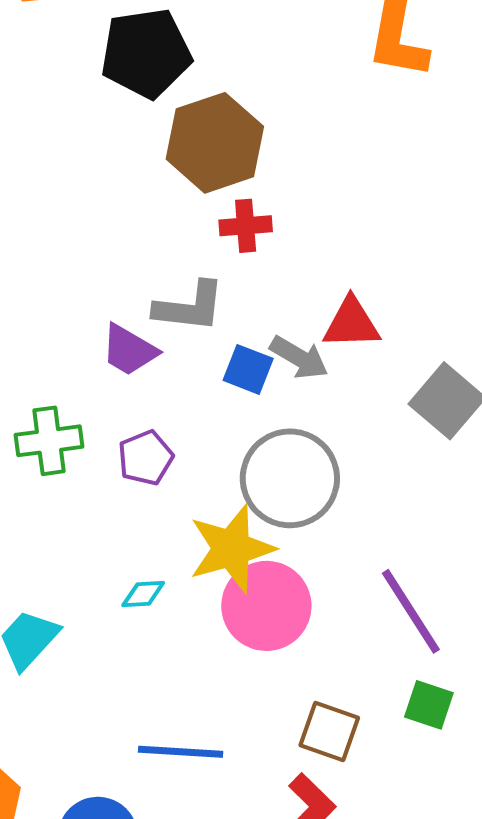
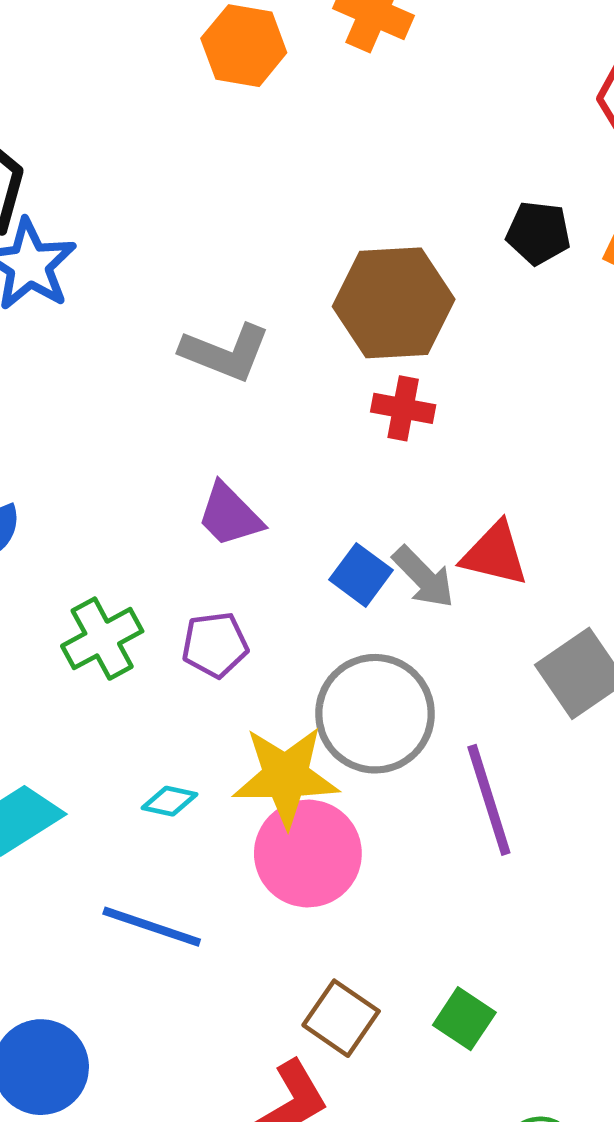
black pentagon: (146, 53) -> (538, 233), moved, size x0.6
gray L-shape: (190, 307) -> (225, 352), moved
green cross: (49, 441) -> (102, 639), moved, turned -36
purple line: (411, 611) -> (489, 800), moved
blue line: (181, 752) -> (152, 927), moved

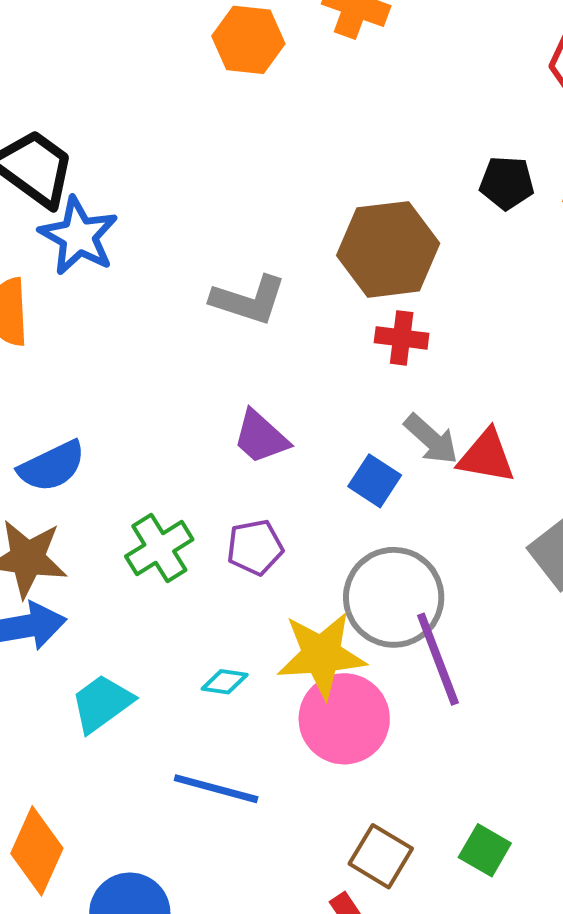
gray arrow: (423, 577) -> (431, 439), moved
purple line: (489, 800) -> (438, 659), moved

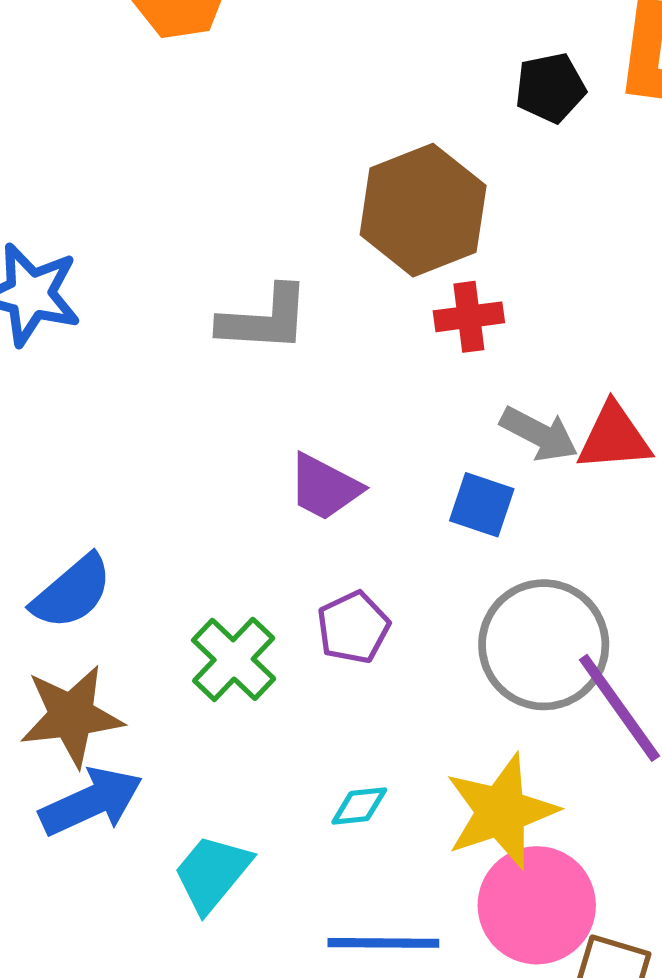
yellow star: (321, 655) -> (501, 812), moved
pink circle: (344, 719) -> (537, 905), moved

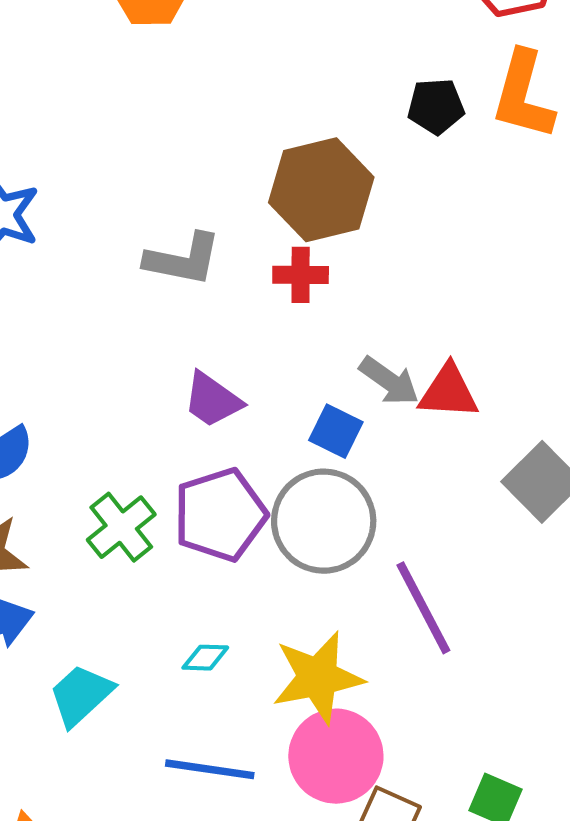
red cross: (469, 317) -> (301, 275), moved
purple pentagon: (353, 627) -> (220, 515), size x1.6
gray circle: (544, 645) -> (324, 521), moved

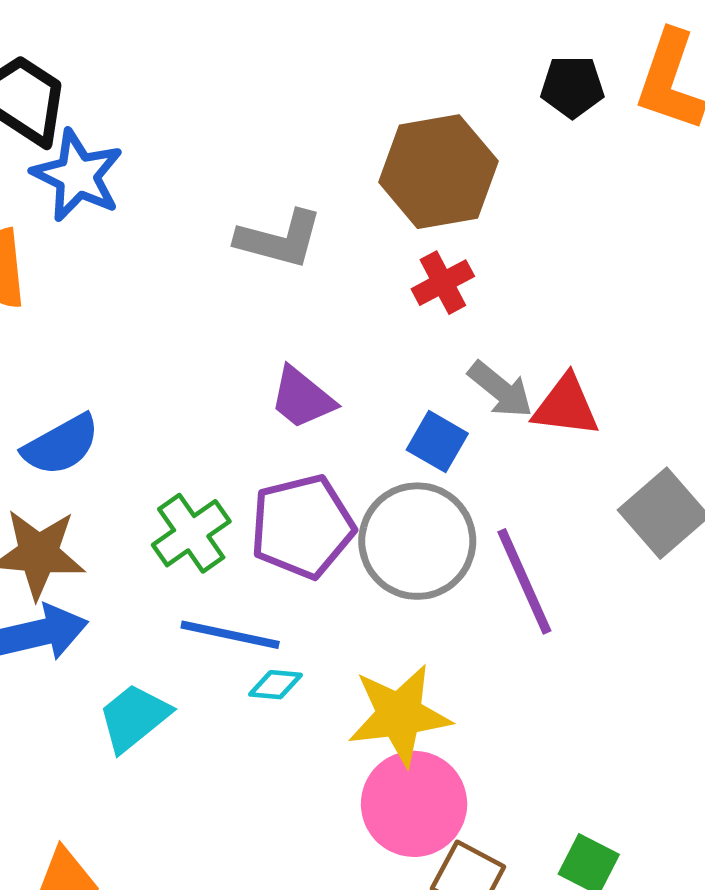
red cross: (301, 275) -> (443, 283), moved, turned -32
purple line: (423, 608) -> (524, 581), moved
blue line: (210, 769) -> (230, 635), moved

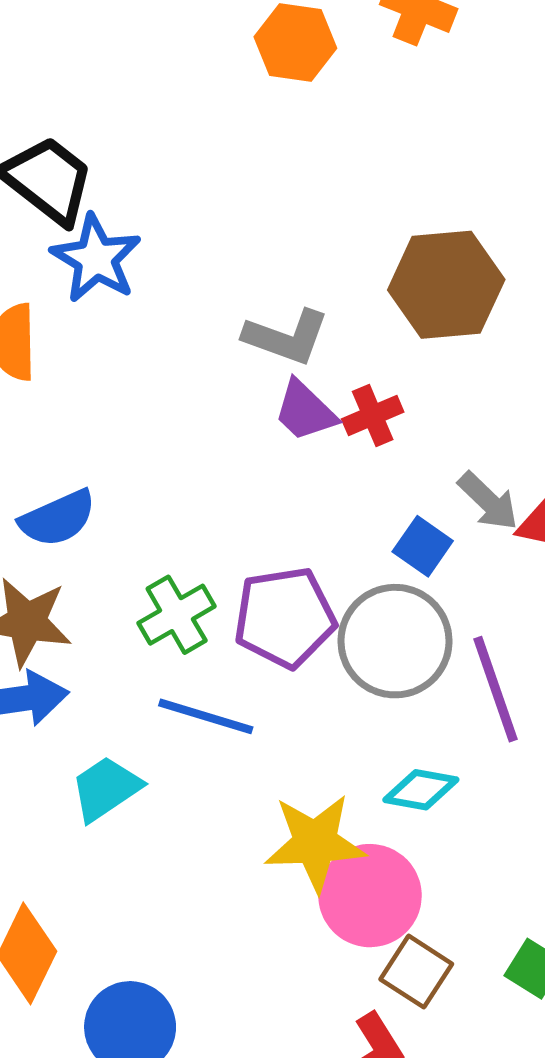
red cross: (443, 283) -> (373, 416), moved
purple trapezoid: (302, 398) -> (305, 411), moved
cyan diamond: (276, 685) -> (421, 790), moved, size x1.4
yellow star: (399, 715) -> (315, 843), moved

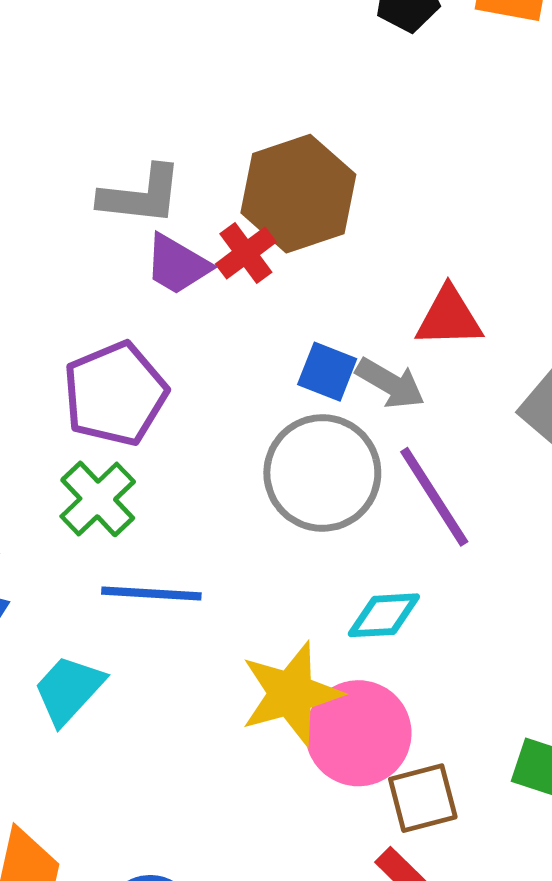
brown hexagon: (446, 285) -> (298, 194), moved
gray arrow: (488, 501) -> (390, 383), moved
purple pentagon: (285, 617) -> (115, 394), moved
brown square: (416, 972) -> (423, 798), turned -34

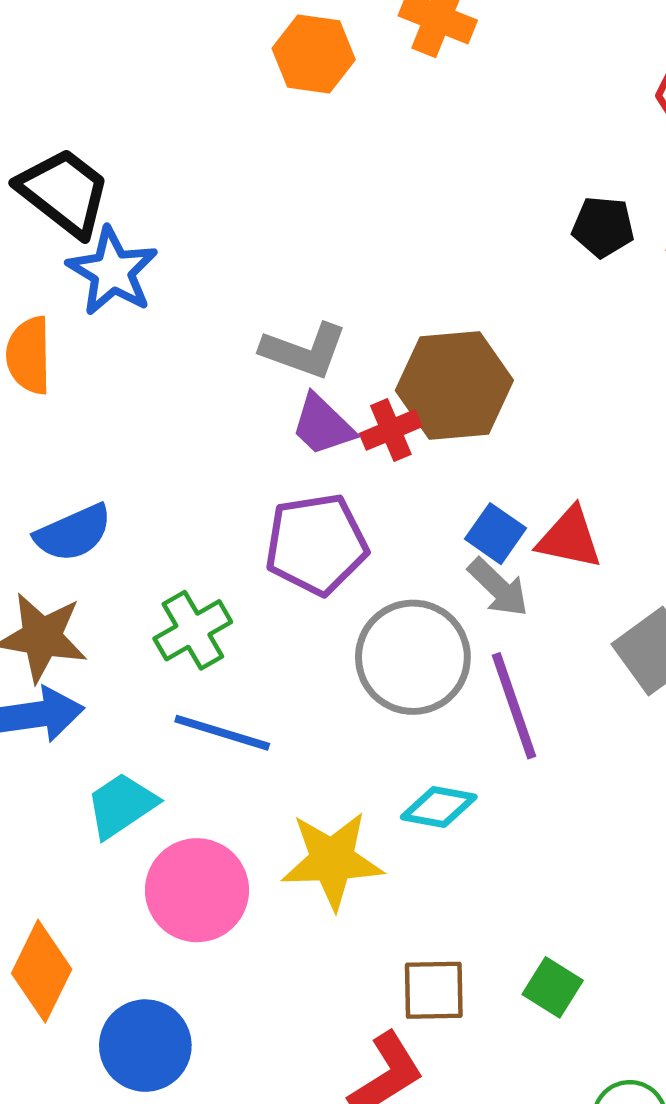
blue square: (327, 372) -> (496, 534), moved
purple pentagon: (115, 394) -> (316, 544), moved
pink circle: (358, 733) -> (197, 890), moved

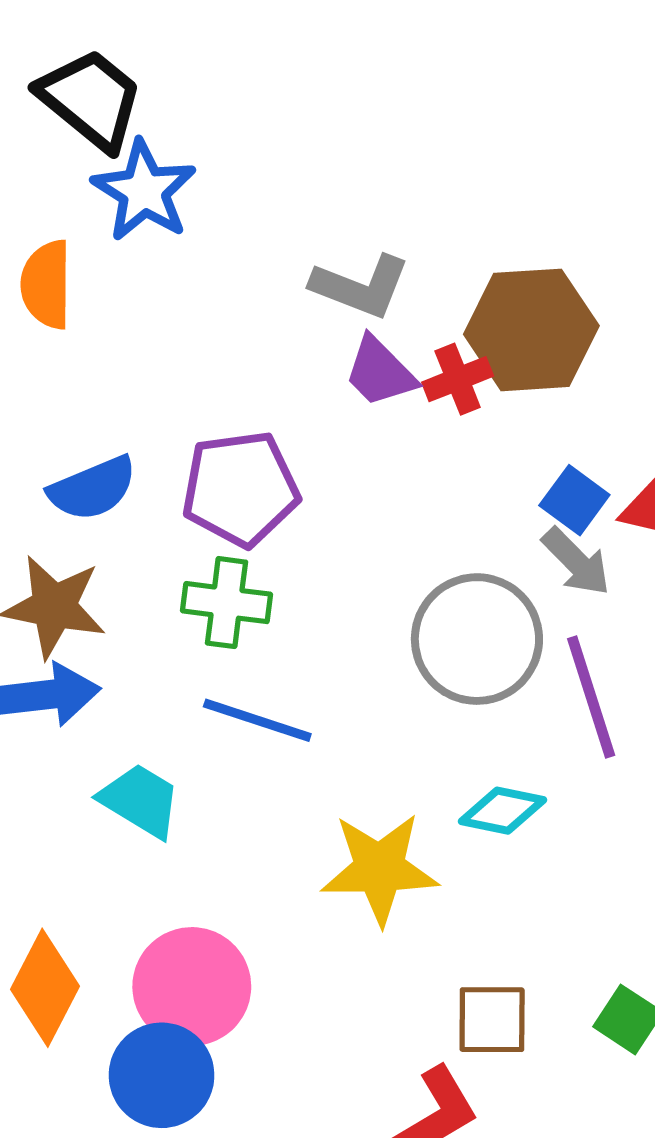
purple pentagon: (316, 544) -> (240, 489), moved
green cross: (193, 630) -> (226, 603), turned 36
cyan trapezoid: (121, 805) -> (140, 800), turned 64
pink circle: (197, 890) -> (192, 986), moved

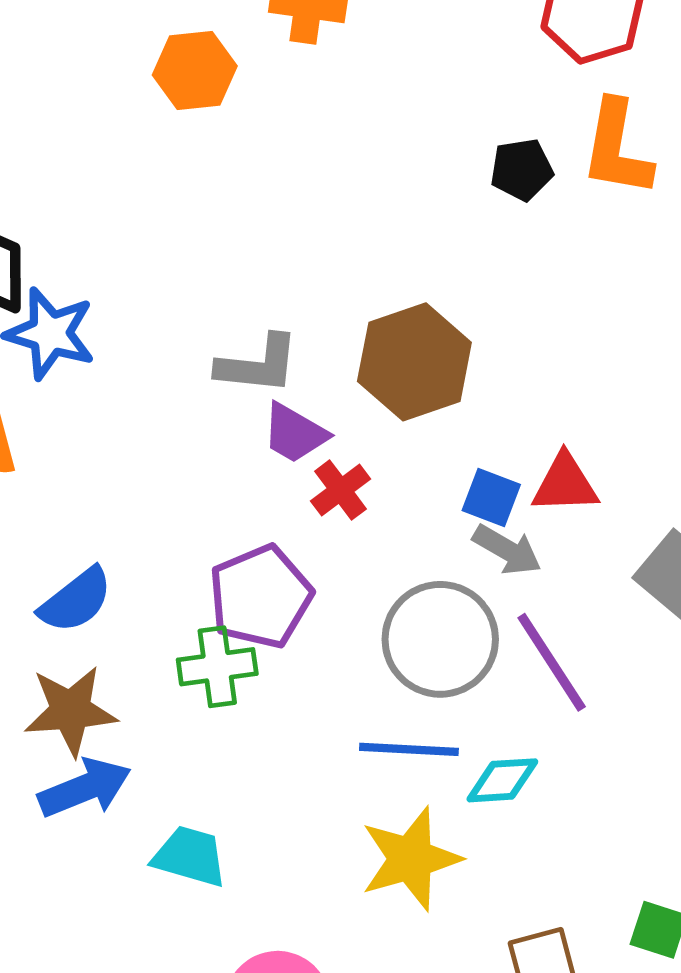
red cross: (458, 379) -> (341, 490), moved
purple pentagon: (240, 489) -> (260, 597), moved
blue line: (257, 720) -> (409, 749), moved

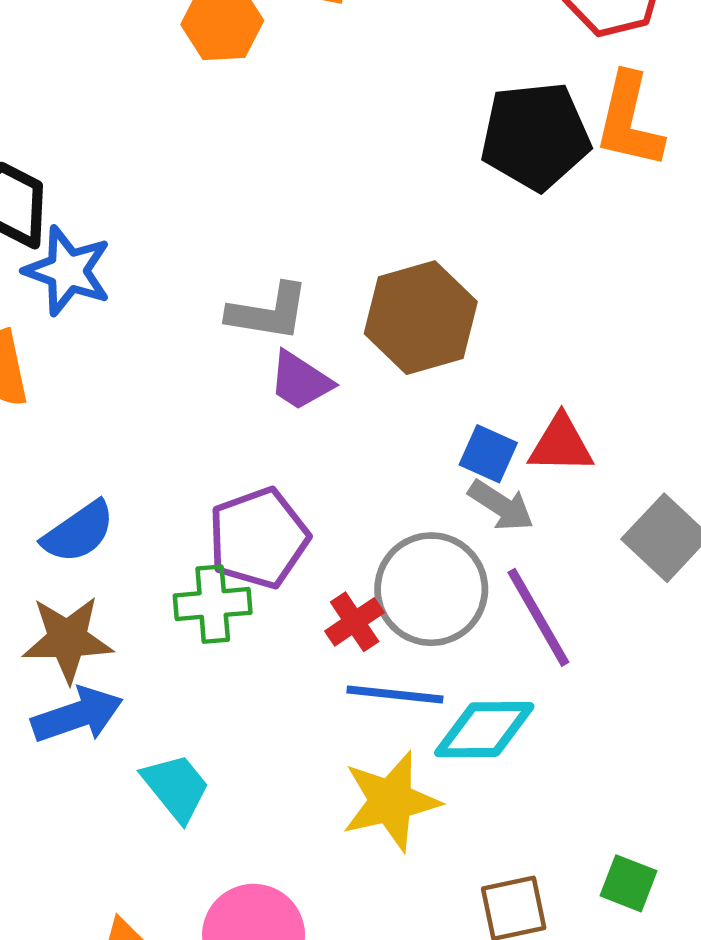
black pentagon: (522, 170) -> (535, 136), size x1.8
red cross: (341, 490) -> (355, 622), moved
cyan diamond: (502, 780) -> (484, 730), size x1.4
cyan trapezoid: (190, 856) -> (176, 787), turned 32

